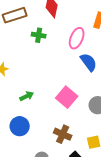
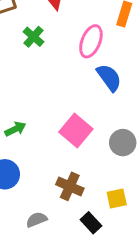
green cross: (39, 35) -> (34, 37), turned 32

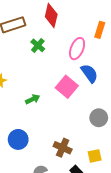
green arrow: (15, 129) -> (33, 99), moved
pink square: (76, 130) -> (67, 87), moved

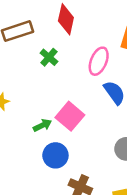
pink square: (67, 87) -> (70, 116), moved
blue circle: (18, 139) -> (55, 155), moved

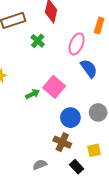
blue circle: (55, 155) -> (70, 118), moved

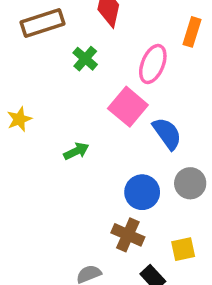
blue semicircle: (89, 68) -> (167, 133), moved
pink square: (54, 87) -> (128, 107), moved

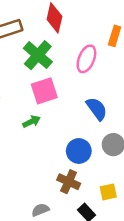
green cross: (85, 59) -> (38, 55), size x1.6
pink square: (128, 107) -> (44, 91), moved, turned 32

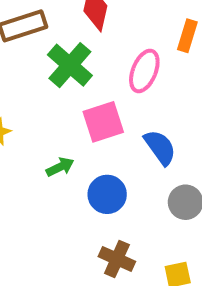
pink square: (44, 91) -> (103, 122), moved
blue circle: (79, 151) -> (107, 194), moved

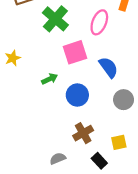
brown cross: (117, 259) -> (83, 133), turned 36

